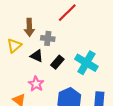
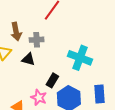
black rectangle: (57, 62) -> (52, 80), moved
pink star: (36, 84) -> (39, 97), moved

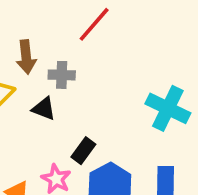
cyan cross: (80, 58) -> (168, 108), moved

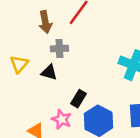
brown arrow: (26, 57) -> (45, 22), moved

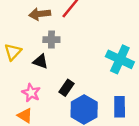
brown arrow: (45, 22) -> (40, 14), turned 90
pink star: (62, 119) -> (31, 93), moved

